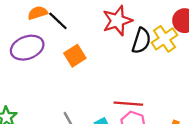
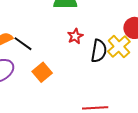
red star: (117, 21) -> (75, 36), size x0.6

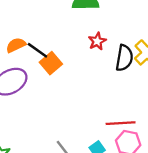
orange square: (42, 72) -> (51, 63), moved

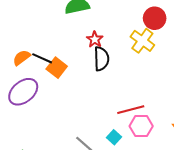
black semicircle: (124, 58) -> (101, 59), moved

